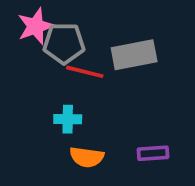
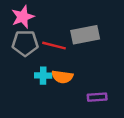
gray pentagon: (64, 43) -> (25, 43), moved
orange semicircle: (87, 157) -> (62, 77), moved

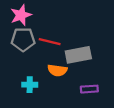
gray rectangle: (85, 35) -> (78, 55), moved
cyan cross: (43, 76) -> (30, 85), moved

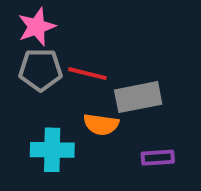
cyan cross: (30, 85) -> (52, 150), size x1.5

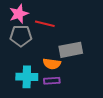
red line: (87, 74) -> (45, 24), moved
purple rectangle: (158, 158) -> (52, 81), moved

